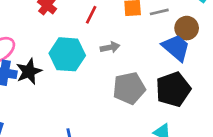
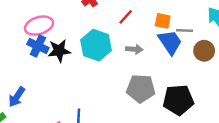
blue trapezoid: (176, 48) -> (170, 42), moved

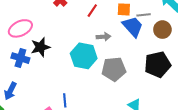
cyan hexagon: (96, 45) -> (84, 56), moved
blue cross: (38, 46) -> (20, 58), moved
black pentagon: (178, 100) -> (158, 64), moved

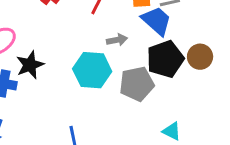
brown circle: (162, 30) -> (200, 57), moved
black pentagon: (158, 64) -> (165, 59), moved

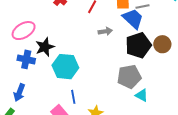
cyan hexagon: (92, 70) -> (65, 67), moved
gray pentagon: (137, 84) -> (129, 77), moved

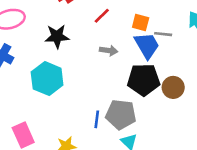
black star: (45, 47) -> (57, 36), moved
blue line: (73, 97) -> (97, 119), moved

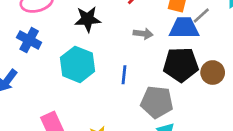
gray line: (163, 34) -> (201, 16), turned -48
blue trapezoid: (147, 45) -> (184, 28), turned -60
blue line: (97, 119) -> (124, 75), moved

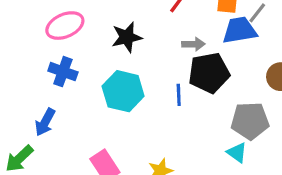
black pentagon: (181, 65) -> (209, 73), moved
gray pentagon: (157, 102) -> (250, 121), moved

